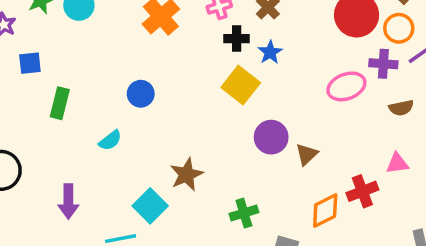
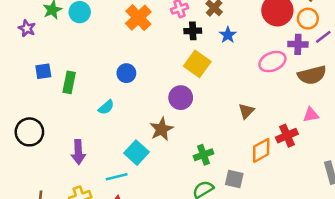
blue star: (270, 52) -> (228, 35), moved
blue square: (30, 63) -> (43, 71), moved
brown semicircle: (401, 108) -> (312, 75), size x1.6
purple circle: (271, 137) -> (181, 98), moved

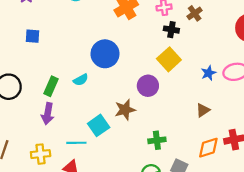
blue star: (228, 35) -> (209, 73), moved
blue circle: (126, 73) -> (105, 54), size x1.6
green rectangle: (69, 82) -> (51, 86), moved

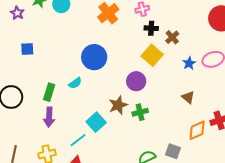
brown cross: (195, 13) -> (172, 37), moved
brown triangle: (203, 110) -> (188, 97), turned -40
green cross: (157, 140) -> (140, 112), moved
cyan line: (76, 143) -> (78, 140), turned -30

